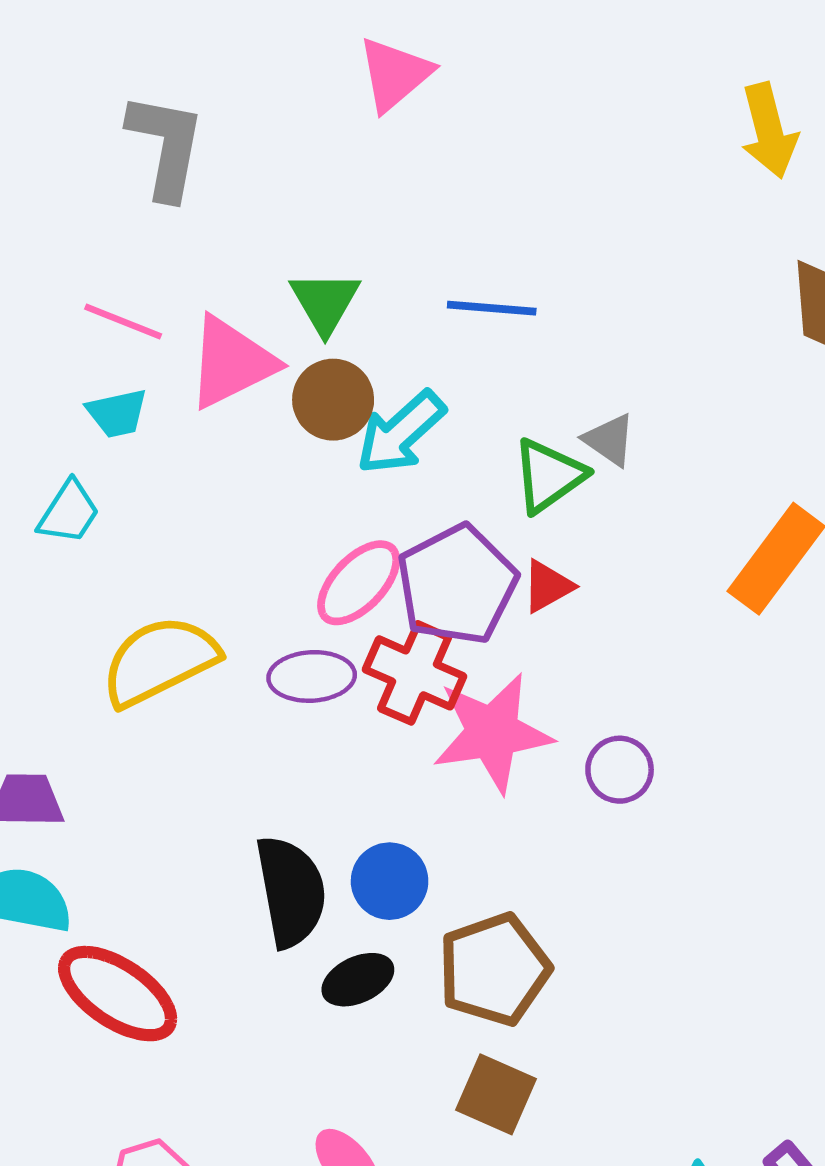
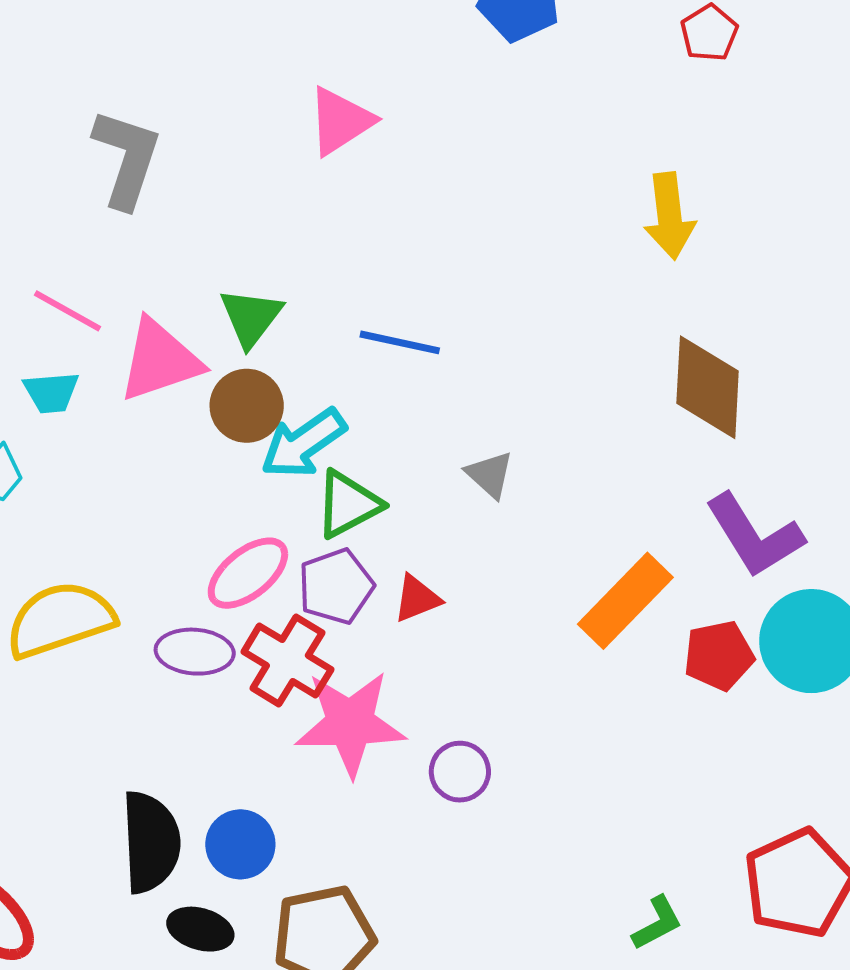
green triangle: (549, 476) -> (348, 504), moved
purple pentagon: (457, 585) -> (336, 586), size x0.7
black ellipse: (358, 980) -> (200, 929), turned 34

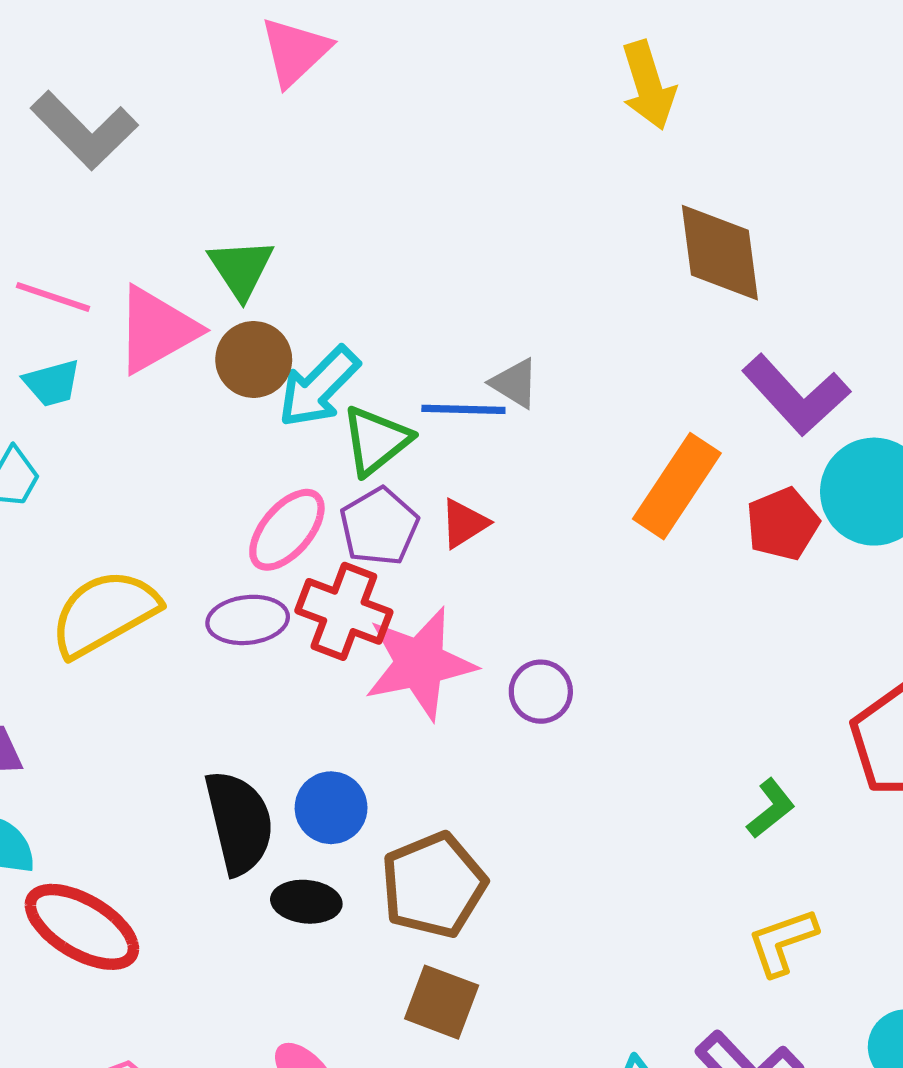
gray L-shape: (127, 158) -> (84, 130), turned 128
blue line: (400, 342) -> (463, 409), moved

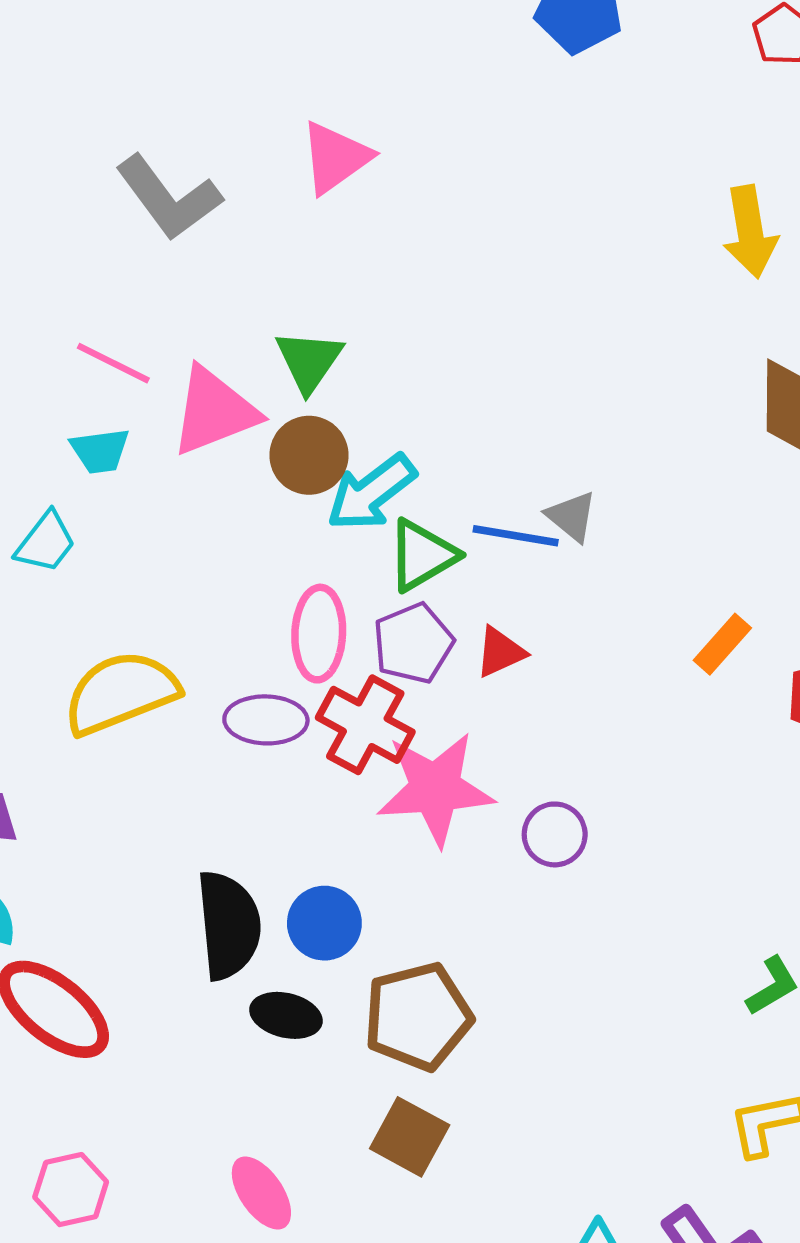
pink triangle: (295, 51) -> (335, 158), moved
orange rectangle: (677, 486) -> (722, 644), size x0.6
pink ellipse: (287, 530) -> (319, 634), turned -46

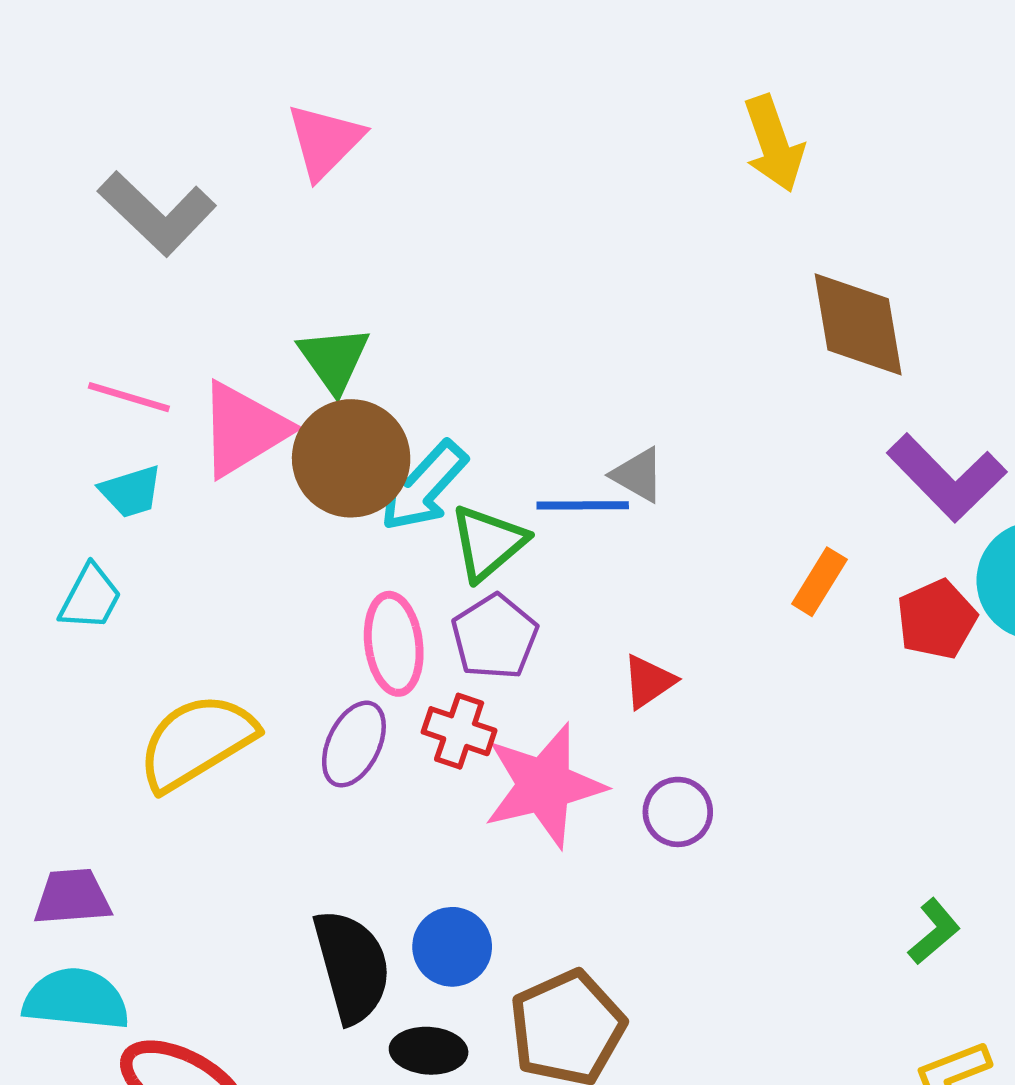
brown circle: (309, 455) -> (351, 458), size x1.4
red triangle: (500, 652) -> (649, 682), moved
purple ellipse: (266, 720) -> (354, 744), turned -56
red cross: (365, 725) -> (459, 731), size x0.7

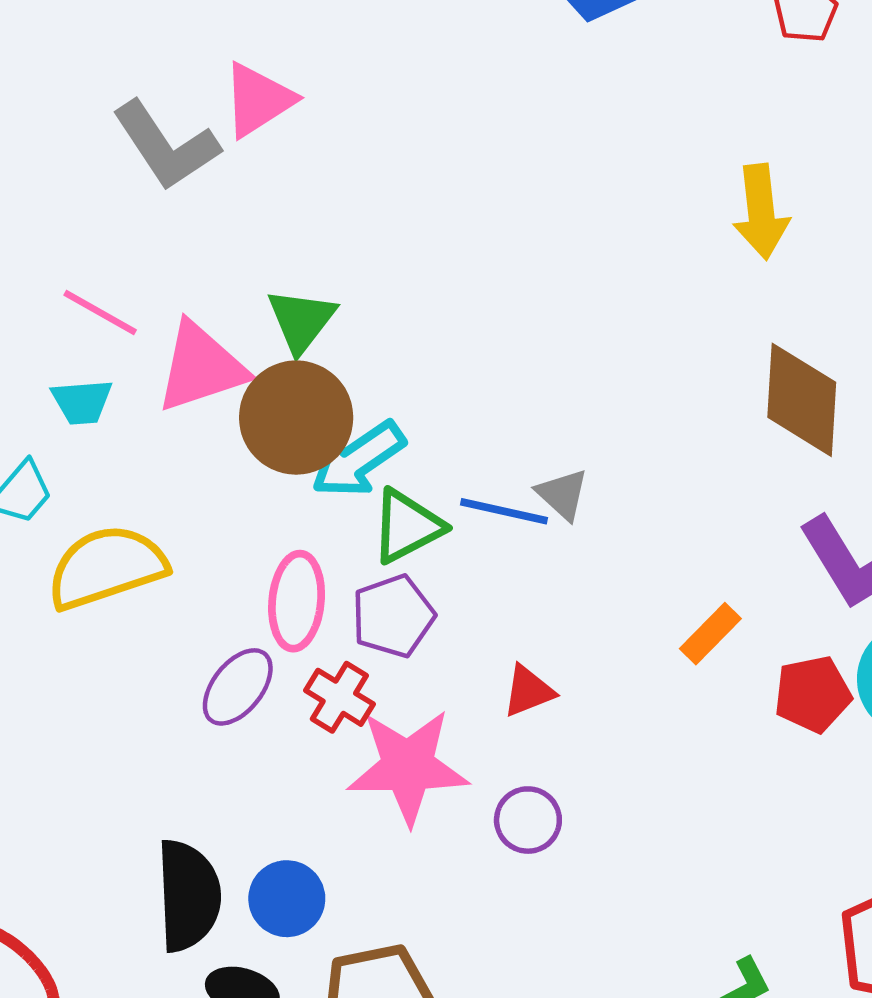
pink triangle: (325, 141) -> (258, 100), moved
yellow semicircle: (197, 742) -> (107, 567), moved

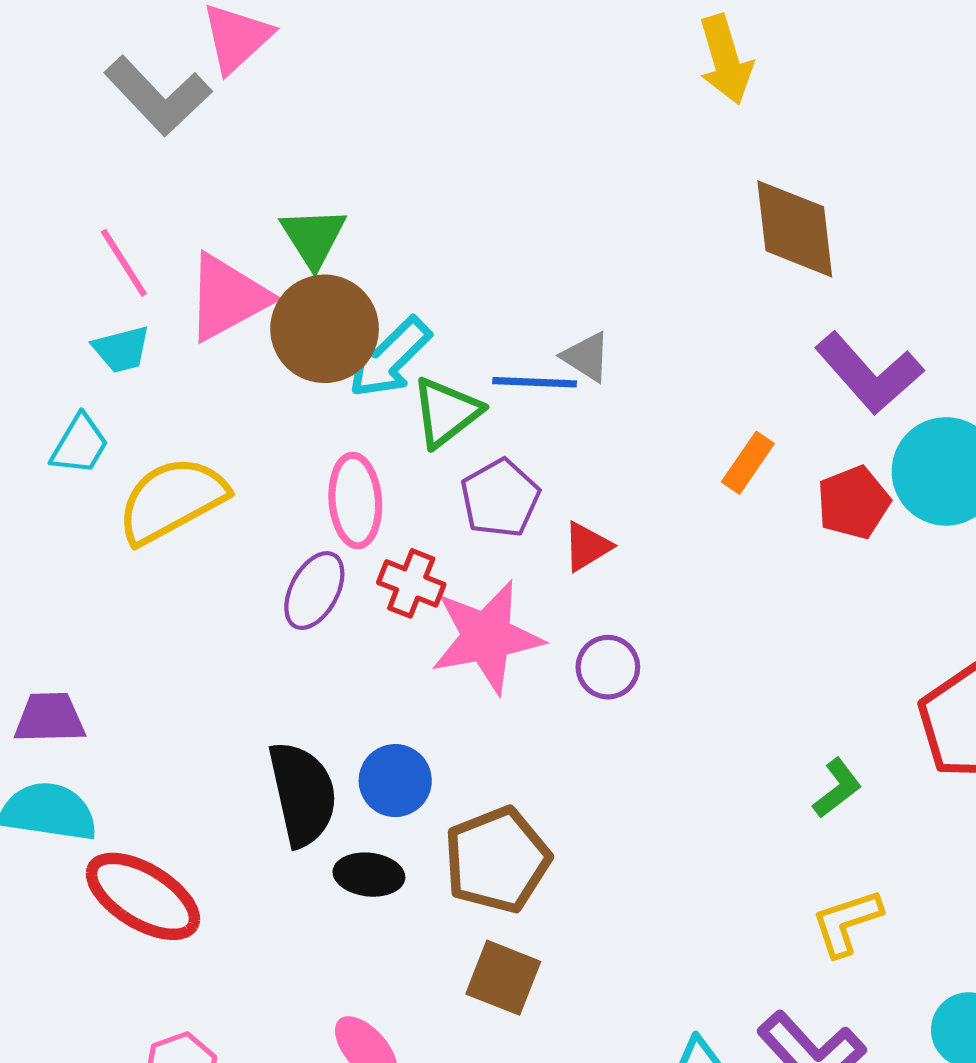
pink line: (100, 312) -> (124, 263), turned 38
purple pentagon: (393, 616) -> (500, 498), moved

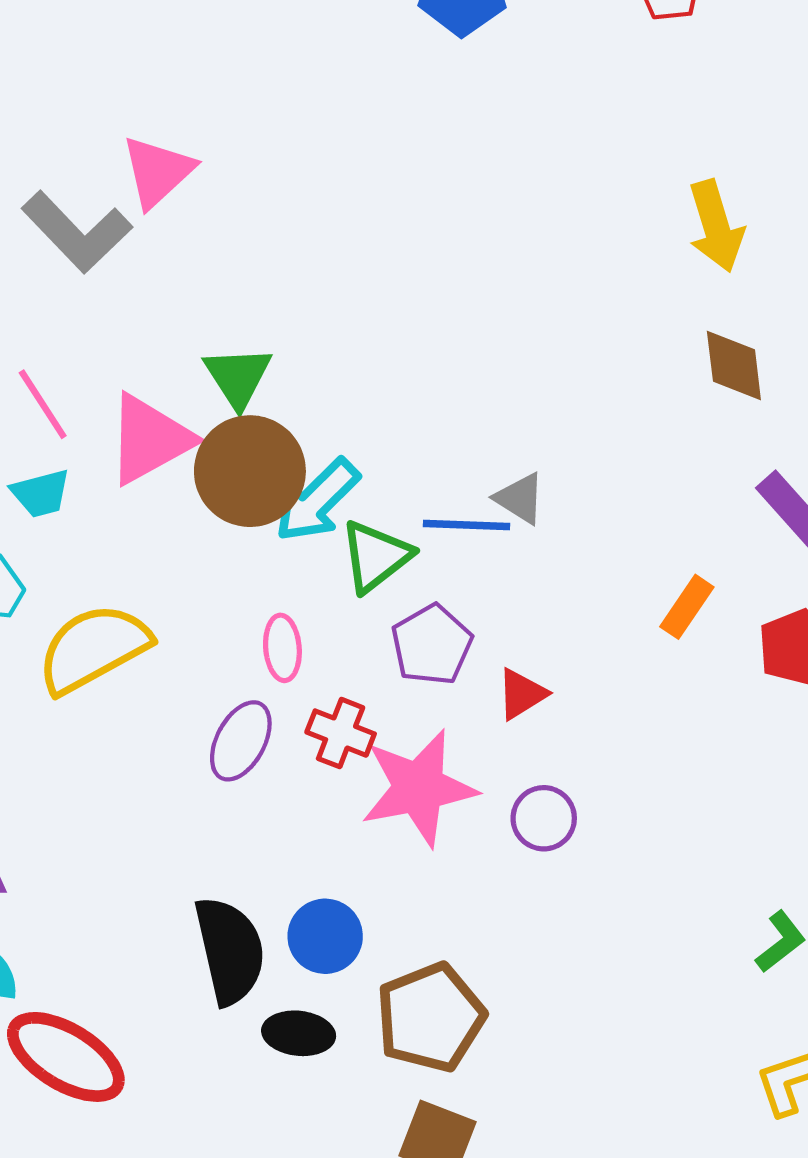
yellow arrow: (726, 60) -> (716, 226), moved
brown diamond: (795, 229) -> (734, 366), size x0.7
pink ellipse: (355, 501) -> (282, 648), size x0.7

